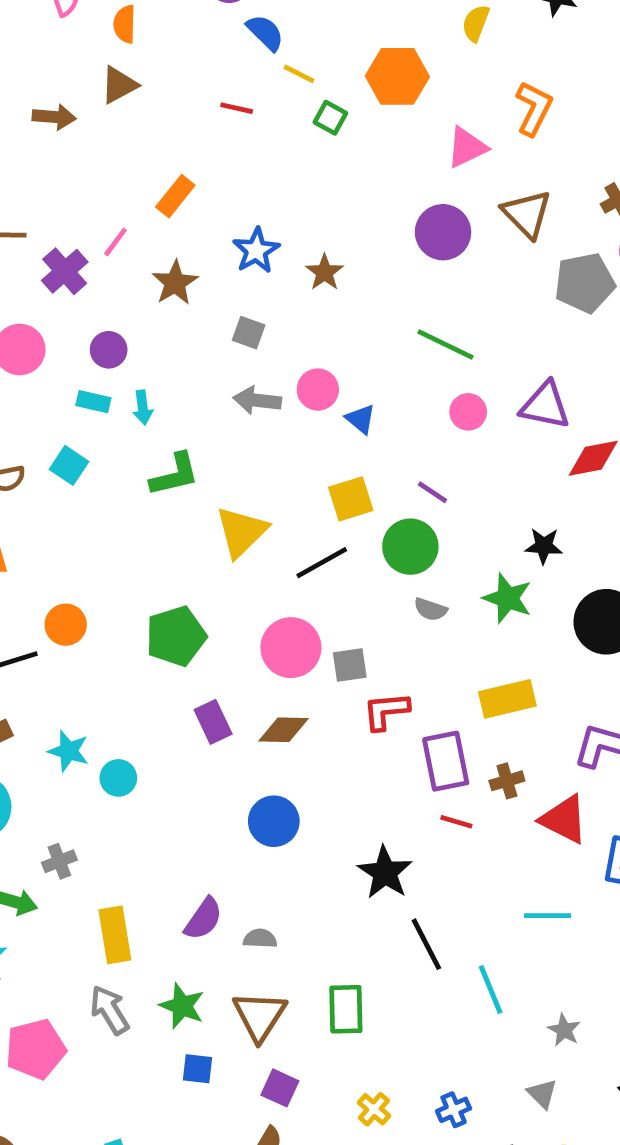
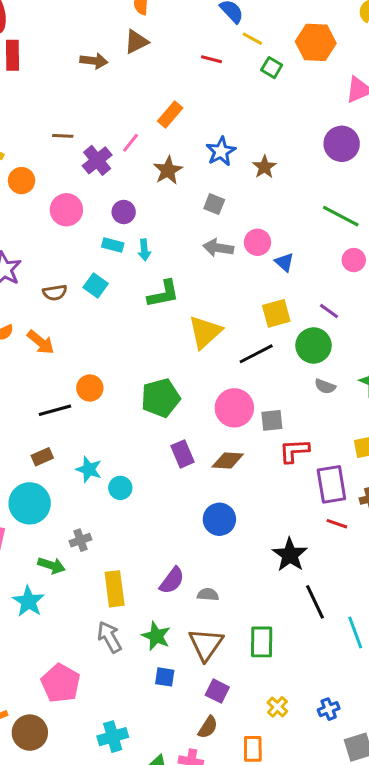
pink pentagon: (36, 1049) -> (61, 683), moved, turned -30

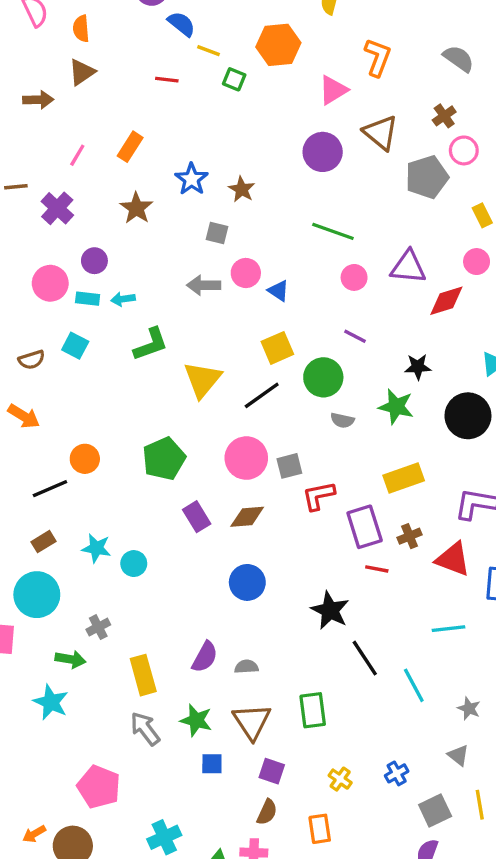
pink line: (131, 143) -> (77, 155), moved
gray square: (214, 204) -> (217, 233), moved
pink circle: (66, 210) -> (50, 283), moved
cyan arrow: (144, 250) -> (123, 299), turned 95
purple line: (329, 311) -> (355, 336), moved

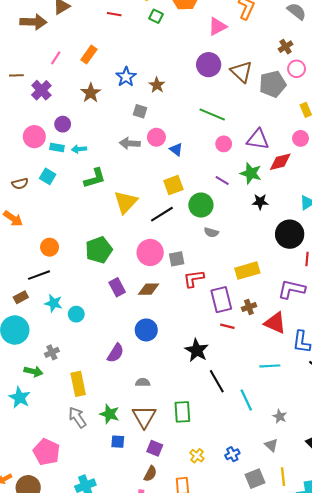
brown arrow: (38, 100) -> (33, 22), size x1.4
brown triangle: (381, 133) -> (241, 72), moved
green star: (396, 407) -> (251, 173), moved
black line: (50, 489) -> (39, 275), moved
purple semicircle: (205, 657) -> (116, 353), moved

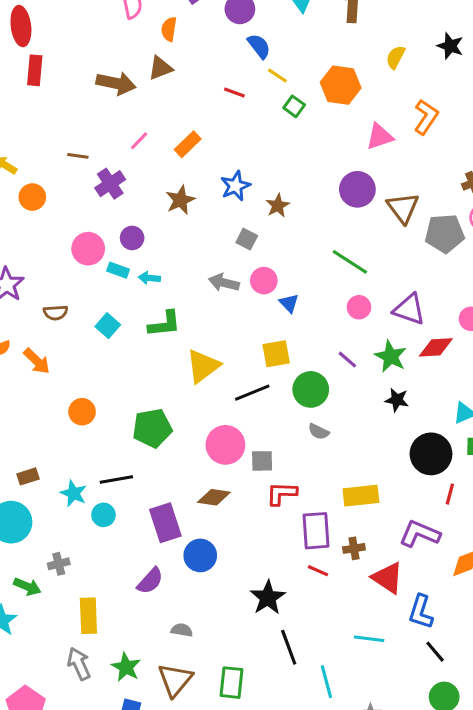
cyan square: (48, 176) -> (108, 326), moved
black line: (39, 275) -> (116, 479), moved
purple rectangle: (117, 287) -> (165, 523), moved, size x1.4

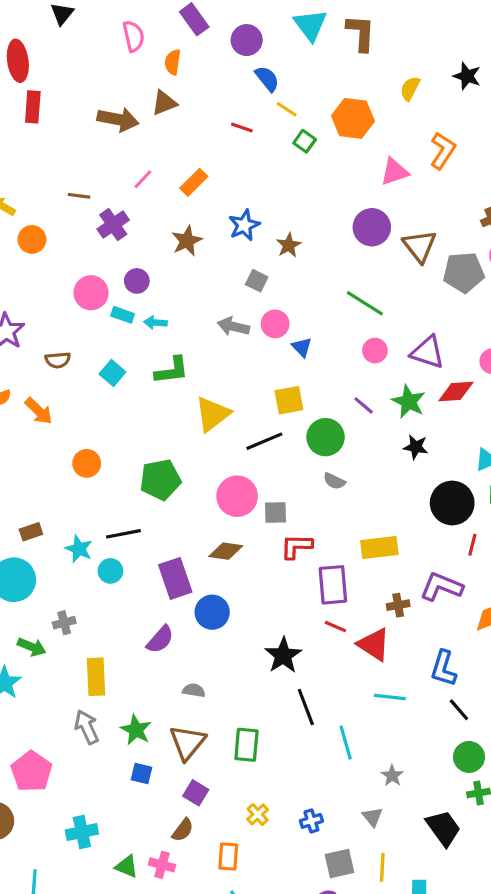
brown cross: (354, 548) -> (398, 605), moved
red triangle: (388, 578) -> (374, 644), moved

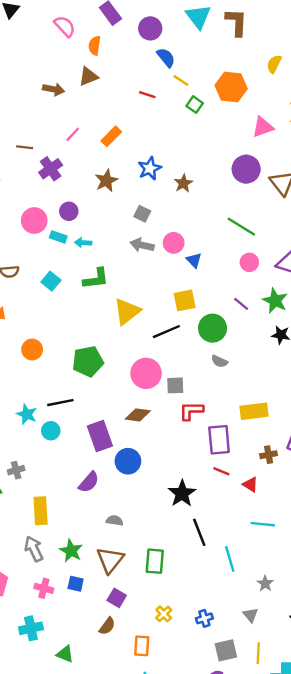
pink semicircle: (134, 36) -> (65, 26), turned -30
brown arrow: (118, 119) -> (53, 89), size x0.7
gray square: (257, 281) -> (142, 214), moved
red triangle: (374, 644) -> (250, 485), size x0.6
pink cross: (162, 865) -> (44, 588), moved

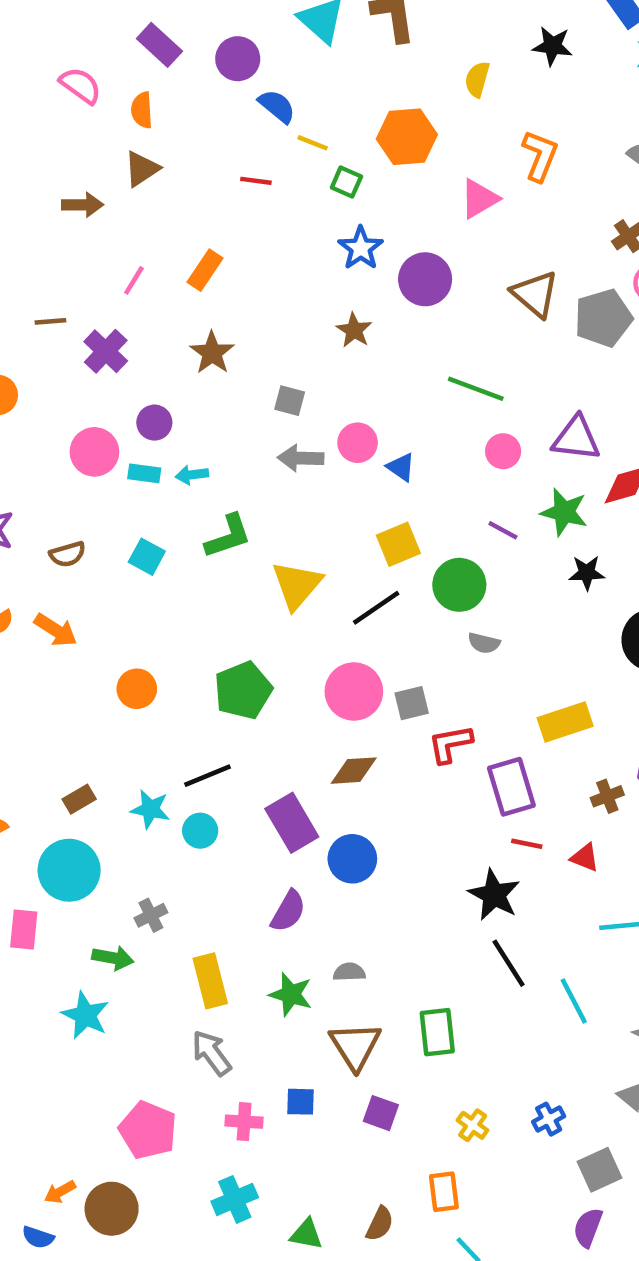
blue star: (150, 168) -> (361, 248), moved
purple circle: (246, 169) -> (425, 279), moved
black star: (182, 493) -> (494, 895), moved
green star: (71, 551) -> (291, 994), moved
brown semicircle: (107, 626) -> (380, 1224), moved

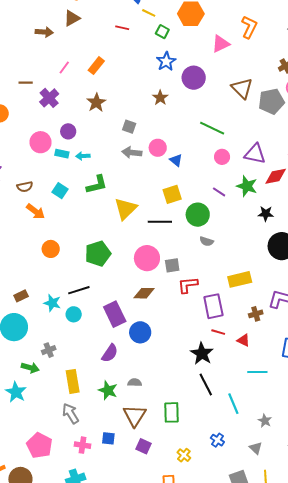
black star: (587, 573) -> (266, 214), moved
black line: (376, 608) -> (160, 222), turned 30
orange arrow: (56, 630) -> (36, 211), moved
blue cross: (549, 1119) -> (217, 440), moved, turned -32

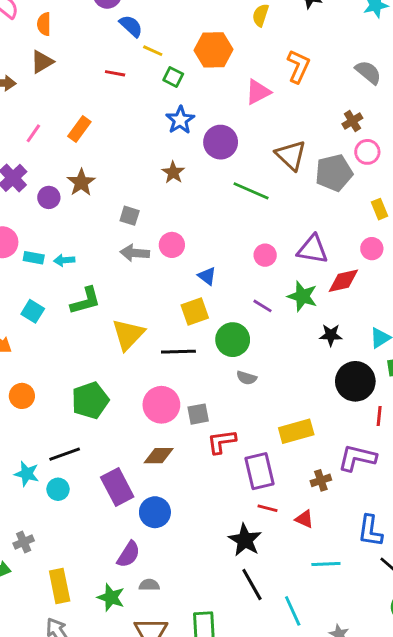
green line: (212, 128) -> (251, 191), moved
purple circle: (68, 131) -> (49, 197), moved
blue triangle: (176, 160) -> (207, 276), moved
purple semicircle: (110, 353) -> (129, 554), moved

